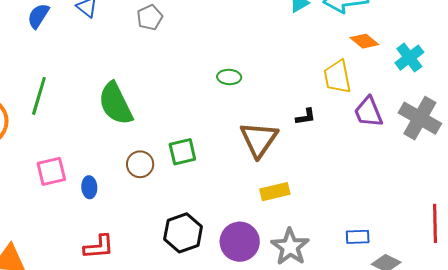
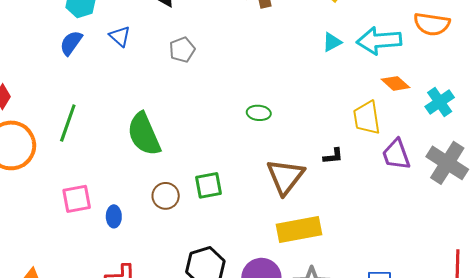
yellow rectangle: (275, 192) -> (299, 229), size x1.5

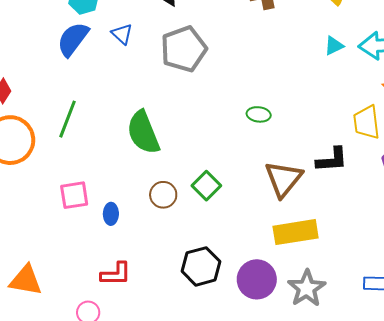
blue semicircle: (71, 43) -> (73, 39), size x1.4
gray pentagon: (182, 50) -> (184, 49), size x1.8
black L-shape: (333, 156) -> (332, 160), size x1.6
green square: (208, 185) -> (206, 186), turned -36

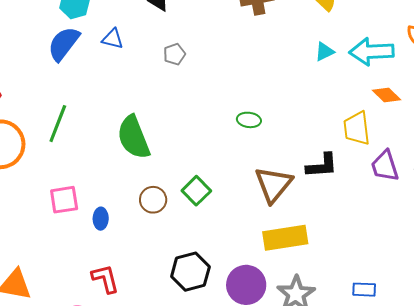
blue triangle: (122, 34) -> (113, 39), turned -30
gray pentagon: (184, 49) -> (174, 54), size x0.5
red L-shape: (116, 274) -> (105, 279), turned -104

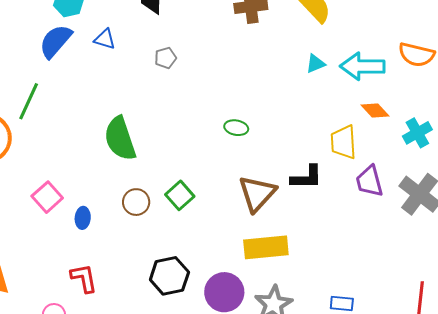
green line: (58, 124) -> (29, 101), moved
pink square: (64, 200) -> (47, 197), turned -36

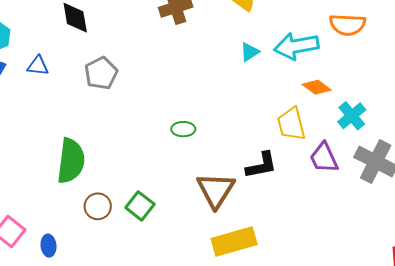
gray pentagon: (165, 58) -> (101, 73), size x1.5
cyan cross: (417, 133) -> (352, 116), moved
green semicircle: (120, 139) -> (71, 161), turned -144
brown circle: (136, 202) -> (98, 206), moved

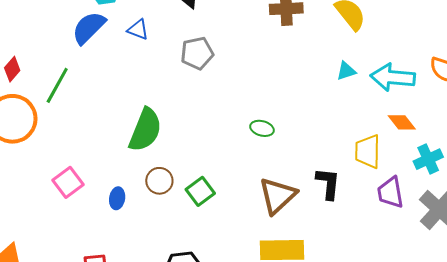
black L-shape: (261, 165) -> (328, 184), turned -88
blue ellipse: (49, 246) -> (117, 198), moved

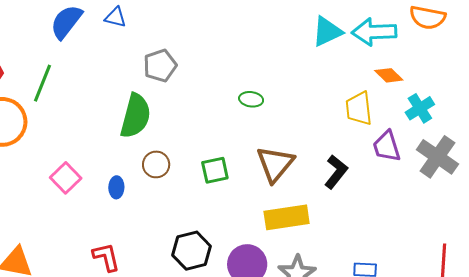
gray pentagon: (197, 53) -> (160, 66), moved
cyan triangle: (346, 71) -> (327, 32), size x1.6
black L-shape: (328, 184) -> (336, 172), moved, turned 40
green square: (200, 191) -> (215, 170), moved, turned 32

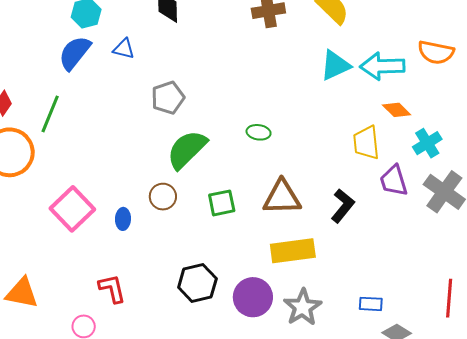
green semicircle: (136, 116) -> (187, 149), moved, turned -150
brown triangle: (275, 164) -> (282, 197), turned 48
pink square: (66, 178) -> (72, 209), size x1.4

